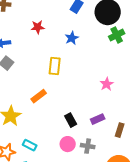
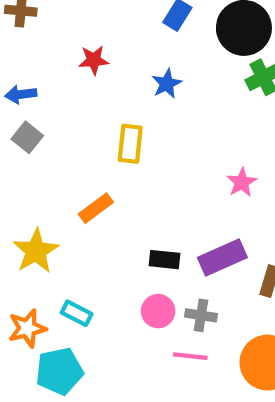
purple rectangle: (98, 119) -> (222, 257), size x1.5
black rectangle: (71, 120) -> (165, 260), turned -56

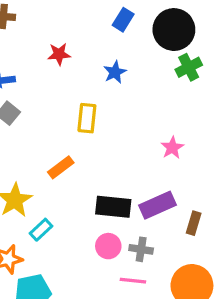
black rectangle: (165, 260) -> (113, 207), size x1.5
cyan rectangle: (77, 313) -> (41, 230), moved, turned -70

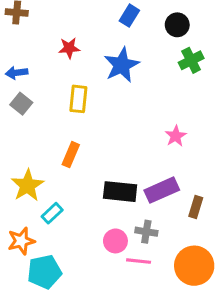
black circle: (174, 30) -> (177, 25), size x0.6
blue star: (115, 72) -> (122, 65), size x1.6
yellow rectangle: (87, 118) -> (78, 99), moved
orange rectangle: (61, 167) -> (71, 155), turned -30
pink circle: (108, 246) -> (115, 241), moved

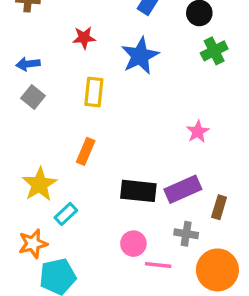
gray cross: (146, 232) -> (186, 234), moved

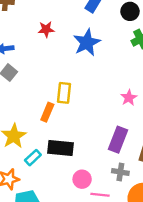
yellow rectangle: (94, 92) -> (64, 93), moved
purple rectangle: (183, 189) -> (118, 140), turned -45
black rectangle: (138, 191) -> (60, 148), moved

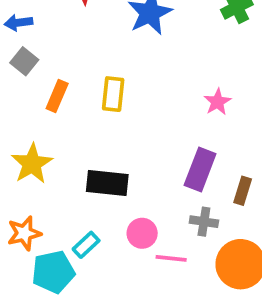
orange rectangle: (47, 112) -> (57, 96), moved
cyan rectangle: (33, 158) -> (86, 245), moved

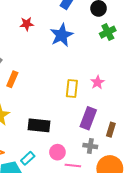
yellow rectangle: (113, 94) -> (72, 89), moved

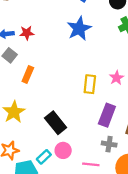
red star: (27, 24) -> (27, 33), moved
black rectangle: (39, 125) -> (56, 123), turned 45
pink circle: (57, 152) -> (63, 150), moved

